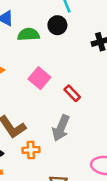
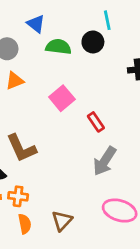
gray arrow: (61, 128) -> (105, 161), moved
orange cross: (31, 150) -> (18, 196), moved

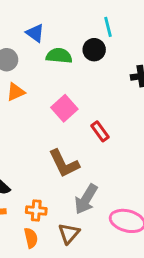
brown L-shape: (21, 148) -> (64, 163), moved
gray arrow: (105, 161) -> (86, 199), moved
orange cross: (18, 196) -> (36, 210), moved

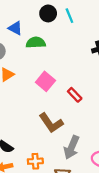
black circle: (94, 50) -> (48, 13), moved

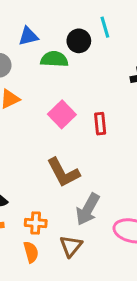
black circle: (48, 13) -> (79, 41), moved
blue triangle: (15, 28) -> (28, 36), turned -48
red rectangle: (75, 95) -> (100, 124), moved, turned 32

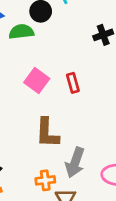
brown L-shape: (63, 173) -> (47, 133), turned 40
orange cross: (36, 223) -> (45, 180), moved

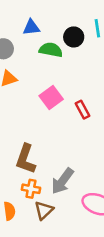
red rectangle: (73, 83) -> (83, 110), turned -30
brown L-shape: (47, 133) -> (26, 159), moved

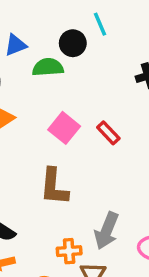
brown L-shape: (26, 159) -> (54, 187), moved

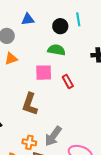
green semicircle: (48, 67) -> (56, 50), moved
pink square: (64, 128) -> (44, 73), turned 36

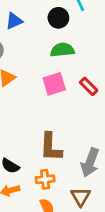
brown L-shape: (30, 104) -> (51, 147), moved
orange cross: (29, 142) -> (45, 179), moved

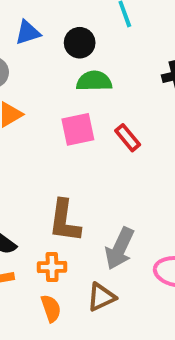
black circle: (58, 18) -> (80, 43), moved
brown triangle: (81, 197) -> (101, 297), turned 30

